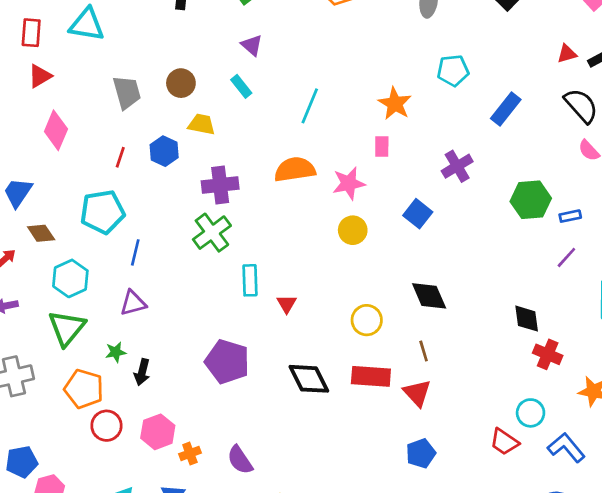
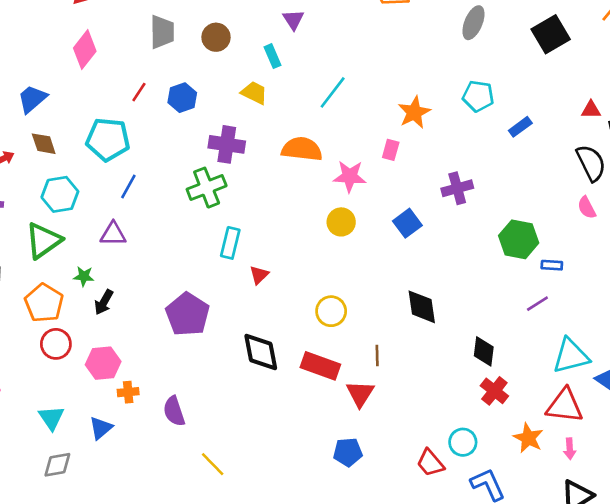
blue rectangle: (506, 109) -> (520, 127), moved, size x0.7
yellow trapezoid: (202, 124) -> (254, 93), moved
black diamond: (429, 296) -> (422, 307), moved

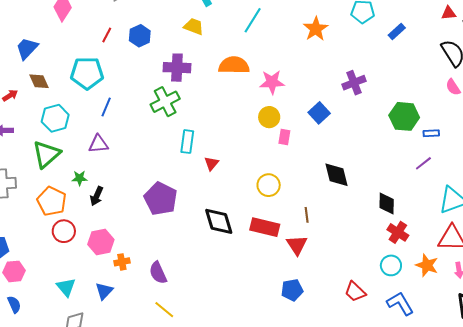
pink rectangle: (391, 150) -> (284, 137), moved
cyan circle: (463, 442) -> (391, 265), moved
yellow line: (213, 464) -> (164, 310), moved

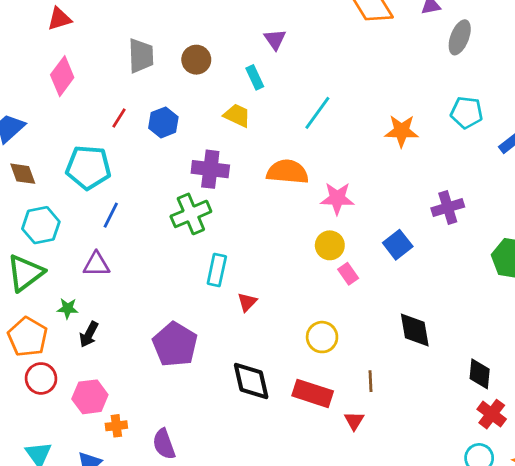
orange star: (316, 29) -> (402, 131), turned 30
pink rectangle: (284, 137) -> (348, 274), turned -49
red triangle: (297, 245) -> (354, 421), size x0.7

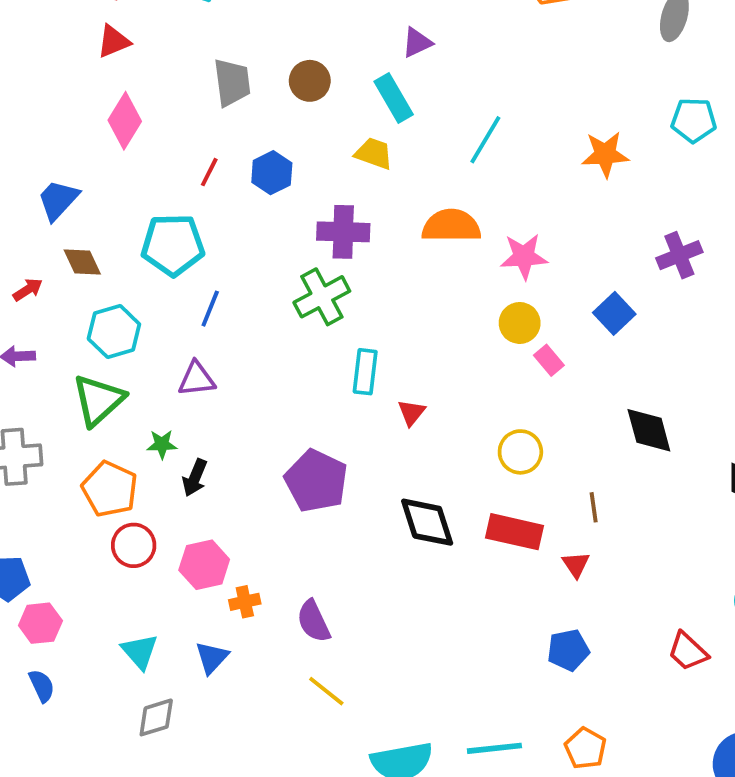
purple triangle: (275, 39) -> (417, 43), turned 45
cyan rectangle: (255, 77) -> (394, 98), size x1.4

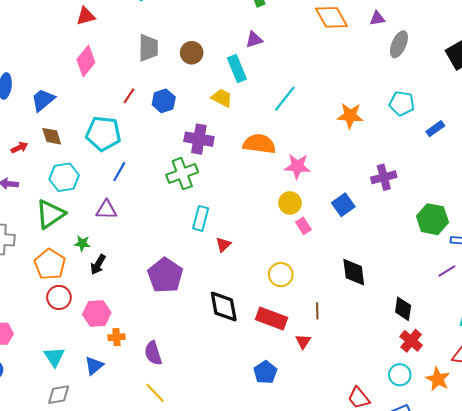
blue pentagon: (568, 650) -> (265, 372), moved, turned -30

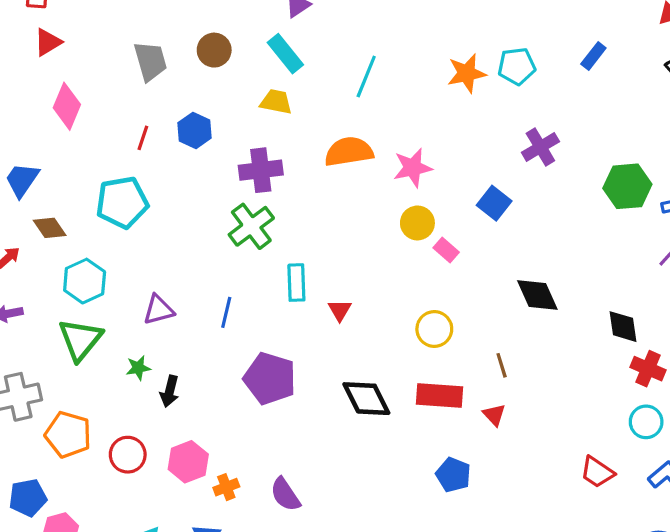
cyan pentagon: (402, 103) -> (517, 66), moved
blue line: (119, 172) -> (226, 312), moved
orange pentagon: (50, 264) -> (68, 435), moved

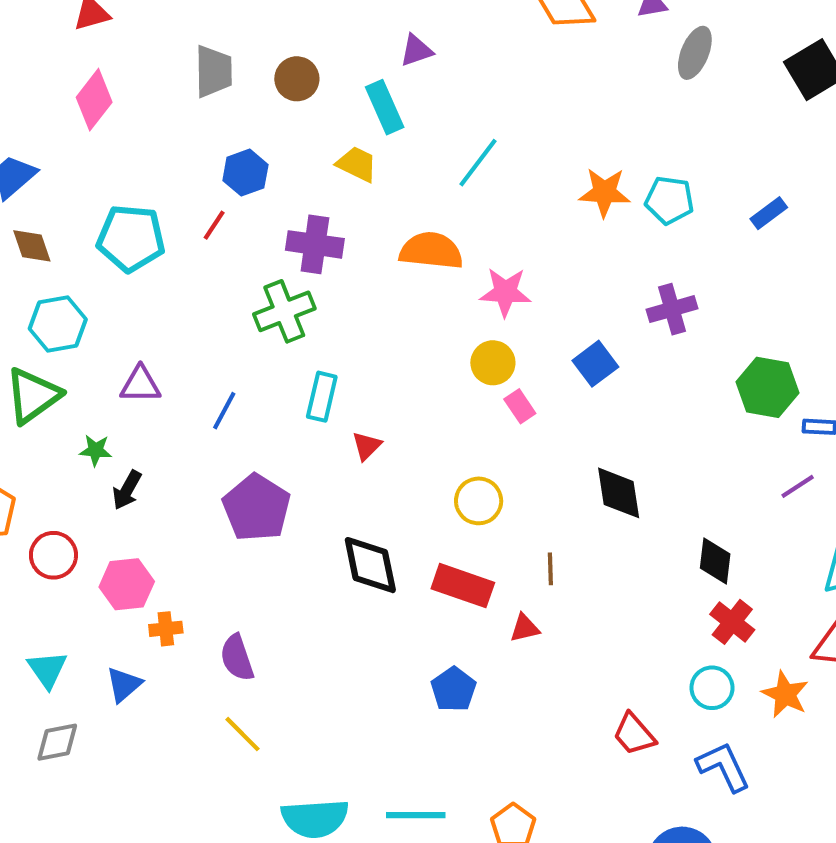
red line: (143, 138) -> (214, 225), moved
red triangle: (494, 415) -> (525, 628), turned 45

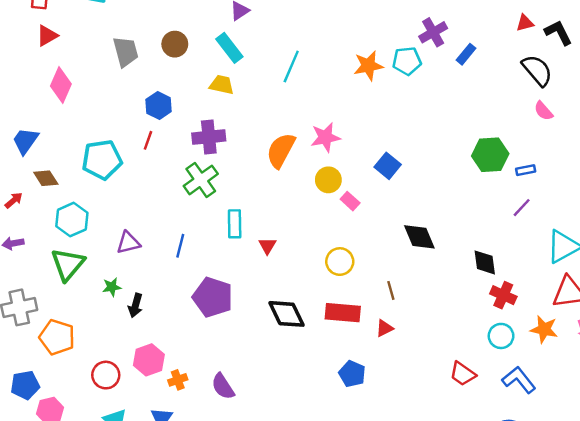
orange semicircle: (431, 251) -> (281, 150), moved, turned -54
purple cross: (672, 309) -> (433, 32), moved
red circle: (53, 555) -> (106, 375), moved

